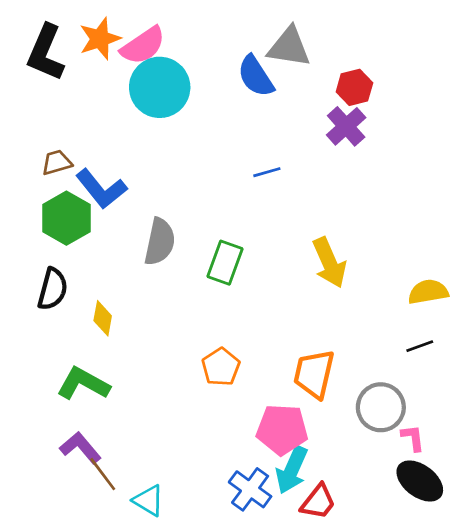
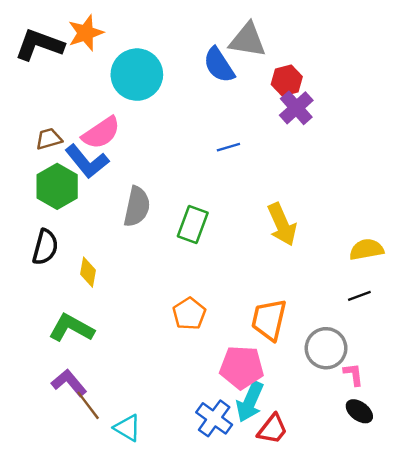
pink semicircle: (143, 46) -> (101, 133), moved
black L-shape: (46, 53) -> (39, 45), turned 87
red hexagon: (354, 87) -> (287, 80), moved
black ellipse: (420, 481) -> (359, 411), size x0.7

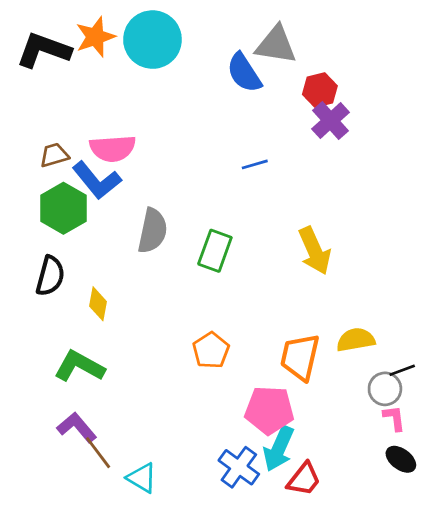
cyan circle: (137, 75) -> (152, 40), moved
pink semicircle: (101, 133) -> (113, 148), turned 30
yellow semicircle: (366, 249) -> (356, 340), moved
black line: (359, 296) -> (402, 370), moved
gray circle: (326, 348) -> (385, 389), moved, size x0.7

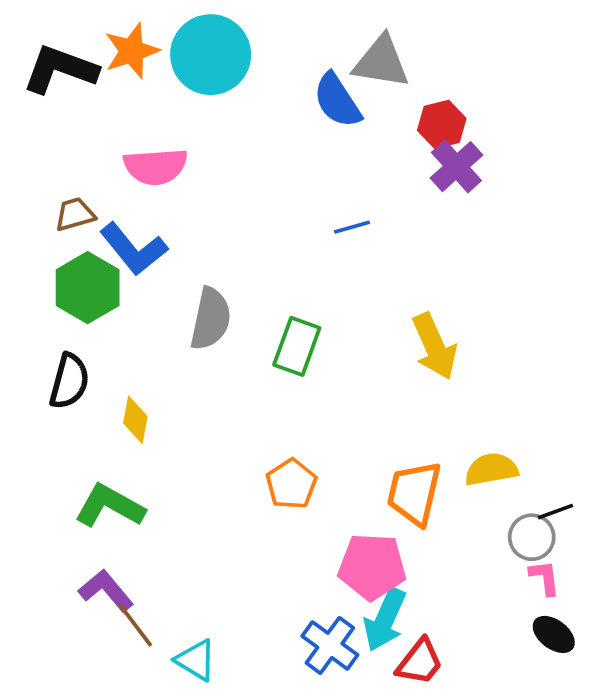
pink semicircle: (113, 148) -> (156, 167), moved

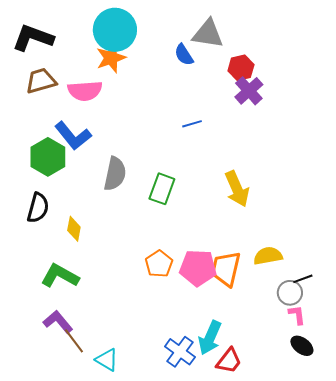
orange star: (132, 51) -> (111, 58), moved
blue semicircle: (337, 100) -> (184, 55), size x0.7
brown trapezoid: (75, 214) -> (41, 81), moved, size x1.4
pink pentagon: (372, 567) -> (198, 268), moved

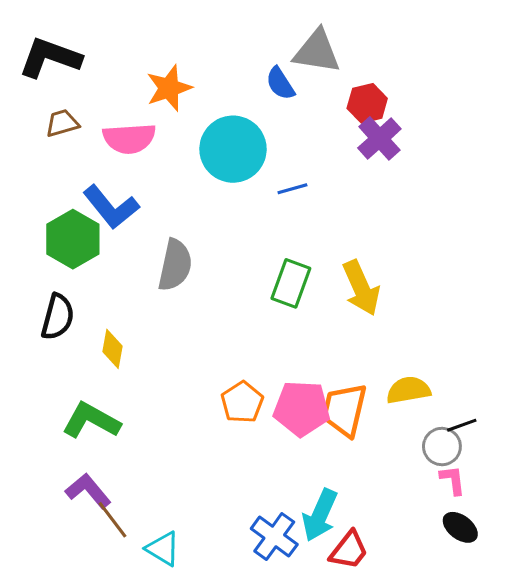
cyan circle: (115, 30) -> (233, 149), moved
brown trapezoid: (41, 81) -> (62, 123), size x0.7
green rectangle: (162, 189) -> (291, 283), moved

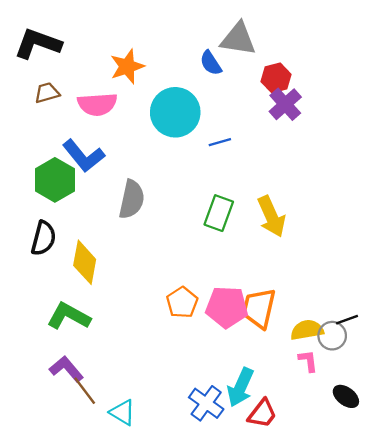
yellow diamond: (113, 349) -> (85, 262), size x1.5
yellow semicircle: (408, 390) -> (307, 330), moved
pink L-shape: (453, 480) -> (308, 361), moved

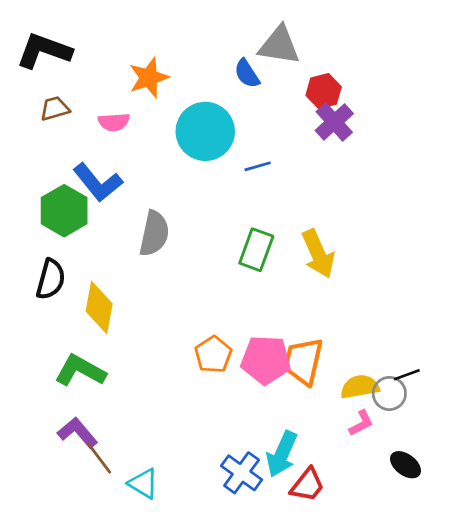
pink semicircle: (97, 104) -> (114, 122), size x0.7
pink L-shape: (308, 361) -> (361, 423), turned 70

